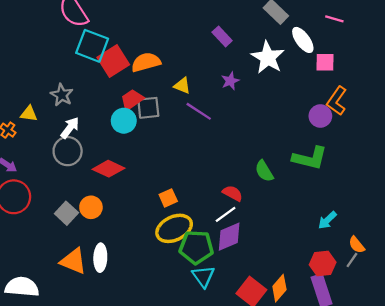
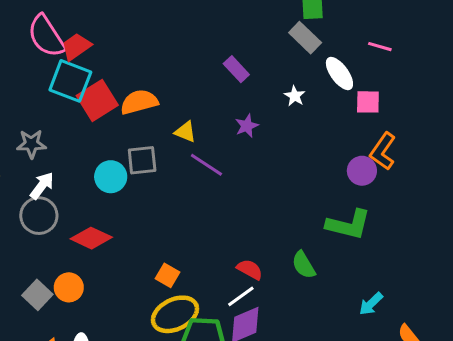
white star: (268, 58) -> (295, 96), size x0.5
gray star: (62, 95) -> (31, 144), turned -30
red trapezoid: (132, 100) -> (76, 47), moved
green semicircle: (264, 171) -> (304, 265), moved
orange square: (168, 198) -> (167, 275), turned -36

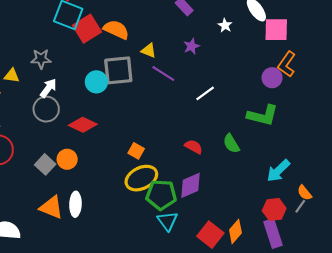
orange semicircle: (139, 102) -> (116, 30), turned 40
pink square: (368, 102) -> (276, 30), size x1.4
gray square: (142, 160) -> (118, 70), size x1.4
white line: (241, 296) -> (205, 93), moved
cyan arrow: (371, 304) -> (278, 171), size x1.4

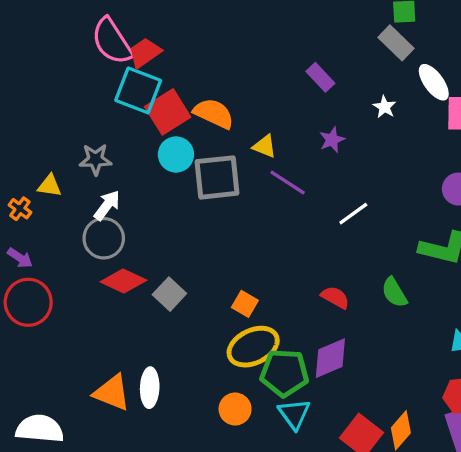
cyan circle: (96, 82) -> (176, 154), moved
red diamond: (83, 125) -> (123, 281), moved
orange circle: (67, 159) -> (235, 409), moved
gray square: (45, 164) -> (169, 294), moved

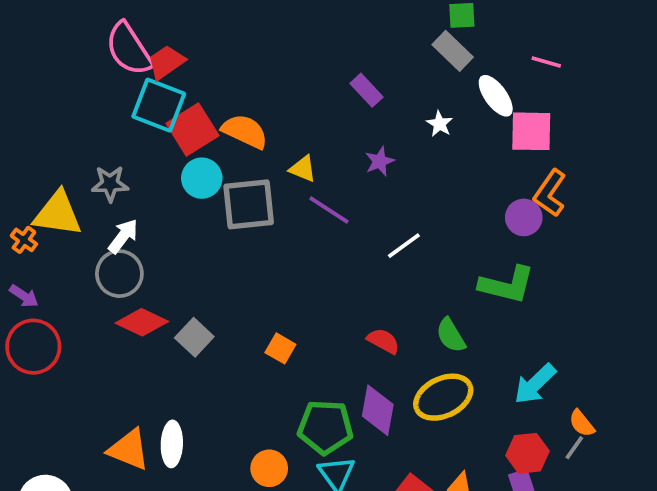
yellow triangle: (50, 186) -> (58, 214), size x1.8
yellow ellipse: (253, 347) -> (443, 397), moved
purple diamond: (330, 358) -> (378, 410), turned -57

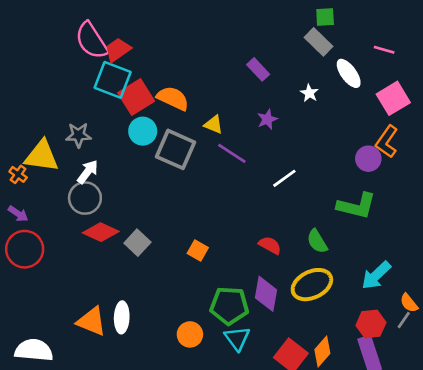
pink square: (531, 131) -> (393, 98), moved, turned -32
gray square: (249, 204) -> (175, 149), turned 30

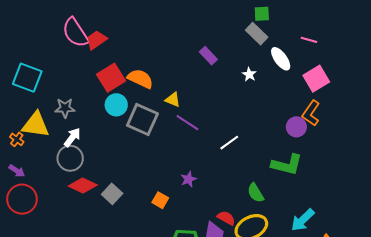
cyan square: (113, 80) -> (27, 78), moved
purple star: (267, 119) -> (188, 179), moved
red semicircle: (270, 245) -> (226, 218), moved

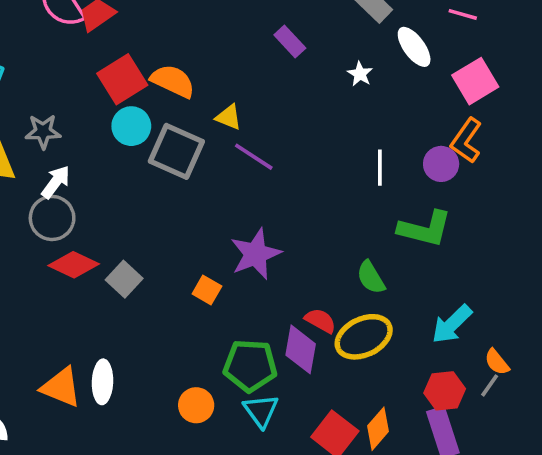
white line: (229, 143) -> (380, 168), moved, turned -54
purple star: (188, 179) -> (256, 254), size x1.8

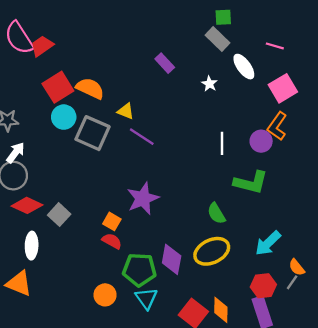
red semicircle: (320, 321) -> (112, 241), moved
white ellipse: (102, 382) -> (32, 246), moved
orange diamond: (378, 429) -> (221, 310), turned -40

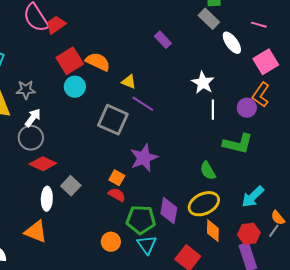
white star: (209, 84) -> (203, 83), moved, size x1.6
gray square: (92, 133) -> (113, 120), moved
gray square: (59, 215) -> (71, 186), moved
orange diamond: (221, 310) -> (213, 231), moved

